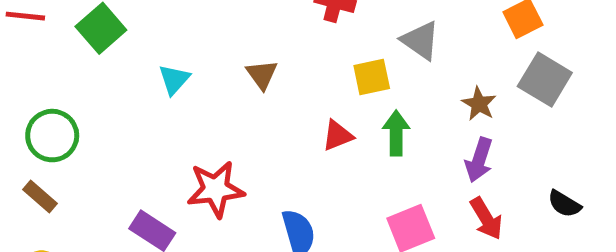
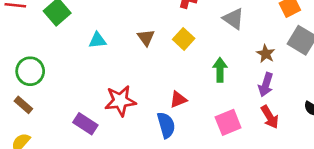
yellow square: (372, 77) -> (184, 39), moved, turned -35
cyan triangle: (174, 79) -> (97, 40), turned 42
red triangle: (338, 136) -> (178, 99), moved

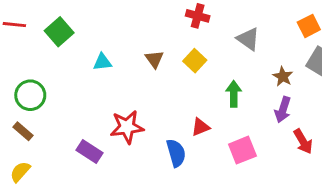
red triangle: (178, 99) -> (201, 127), moved
red arrow: (270, 117) -> (303, 141), moved

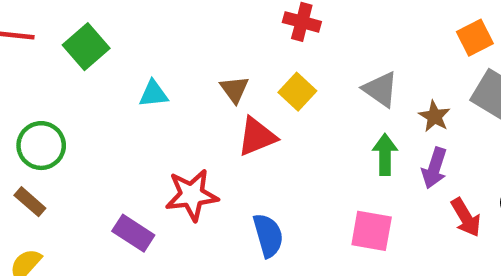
gray triangle: (248, 39) -> (381, 89), moved
green arrow: (234, 94) -> (385, 155), moved
red triangle: (201, 127) -> (257, 137), moved, size x1.4
pink square: (242, 150) -> (372, 231), turned 32

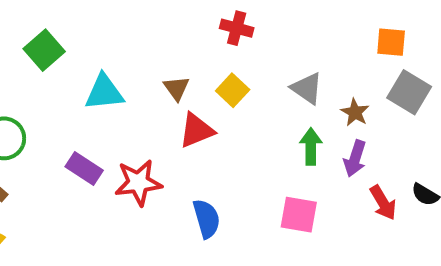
orange square: (475, 38) -> (391, 42), turned 32
cyan triangle: (154, 94) -> (104, 92), size x1.5
purple rectangle: (133, 233) -> (84, 169), moved

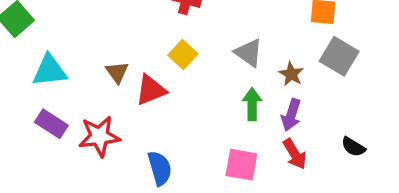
brown triangle: (176, 88) -> (117, 72), moved
cyan triangle: (104, 92) -> (50, 70), moved
red arrow: (383, 203) -> (295, 154), moved

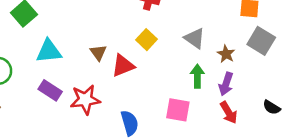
pink square: (241, 165) -> (178, 110), moved

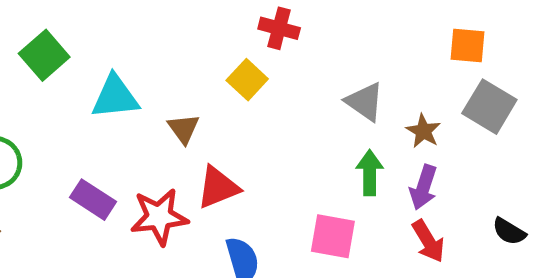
yellow square: (147, 40) -> (247, 80), moved
cyan triangle: (49, 51) -> (115, 97), moved
red triangle: (123, 66) -> (218, 187), moved

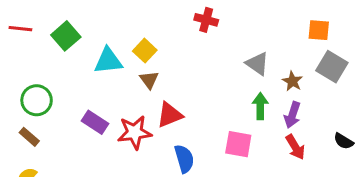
yellow square: (247, 80) -> (145, 51), moved

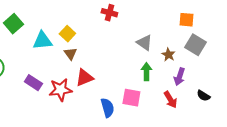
purple arrow: (292, 115) -> (179, 77), moved
blue semicircle: (184, 159) -> (107, 108), moved

